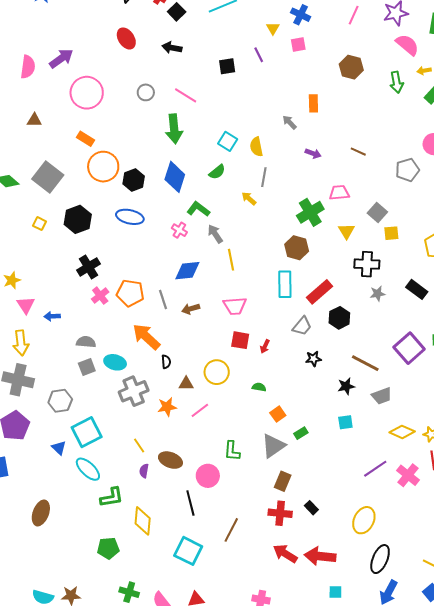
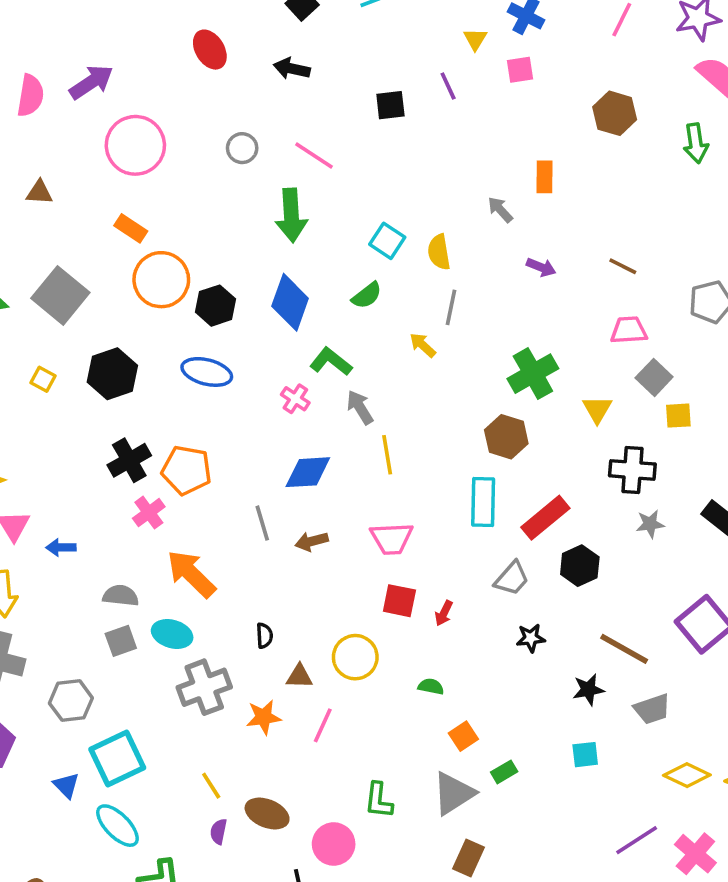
pink trapezoid: (339, 193) -> (629, 330), moved
orange pentagon: (130, 293) -> (187, 470), moved
orange arrow: (146, 337) -> (191, 574), moved
pink line: (200, 410) -> (323, 725), turned -30

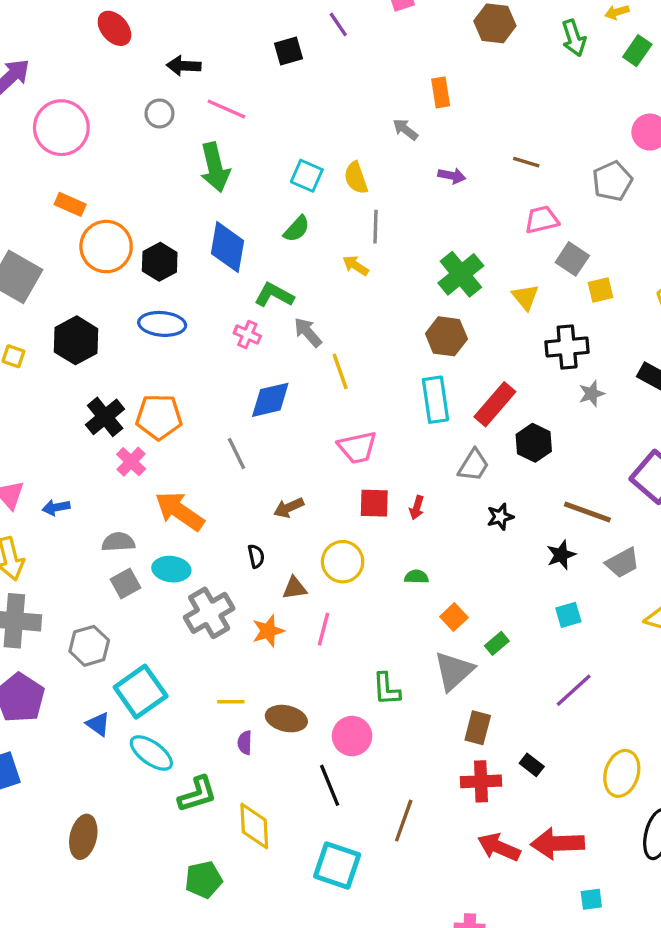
black arrow: (292, 69) -> (184, 66), moved
brown arrow: (312, 541) -> (289, 508), moved
yellow line: (211, 786) -> (231, 702), turned -48
purple line: (637, 840) -> (574, 690), moved

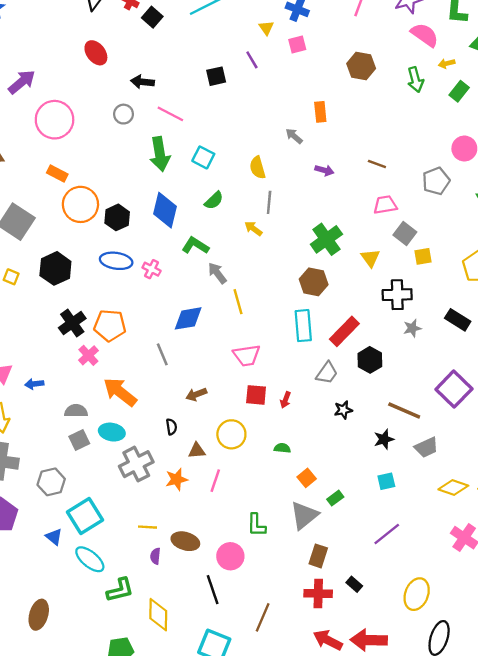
cyan square: (307, 176) -> (203, 157), moved
pink cross: (247, 335) -> (152, 269), moved

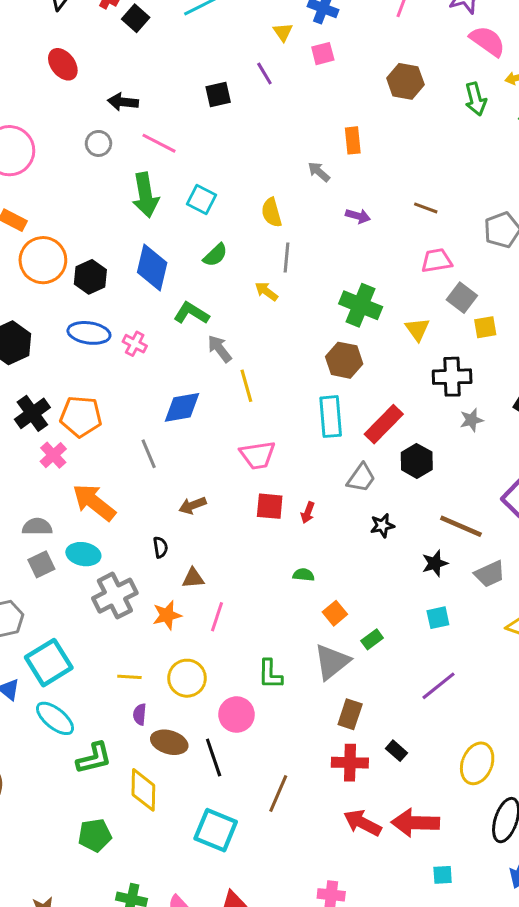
green cross: (326, 239) -> (361, 305), turned -32
yellow circle: (231, 434) -> (187, 678), moved
brown ellipse: (185, 541) -> (169, 742), moved

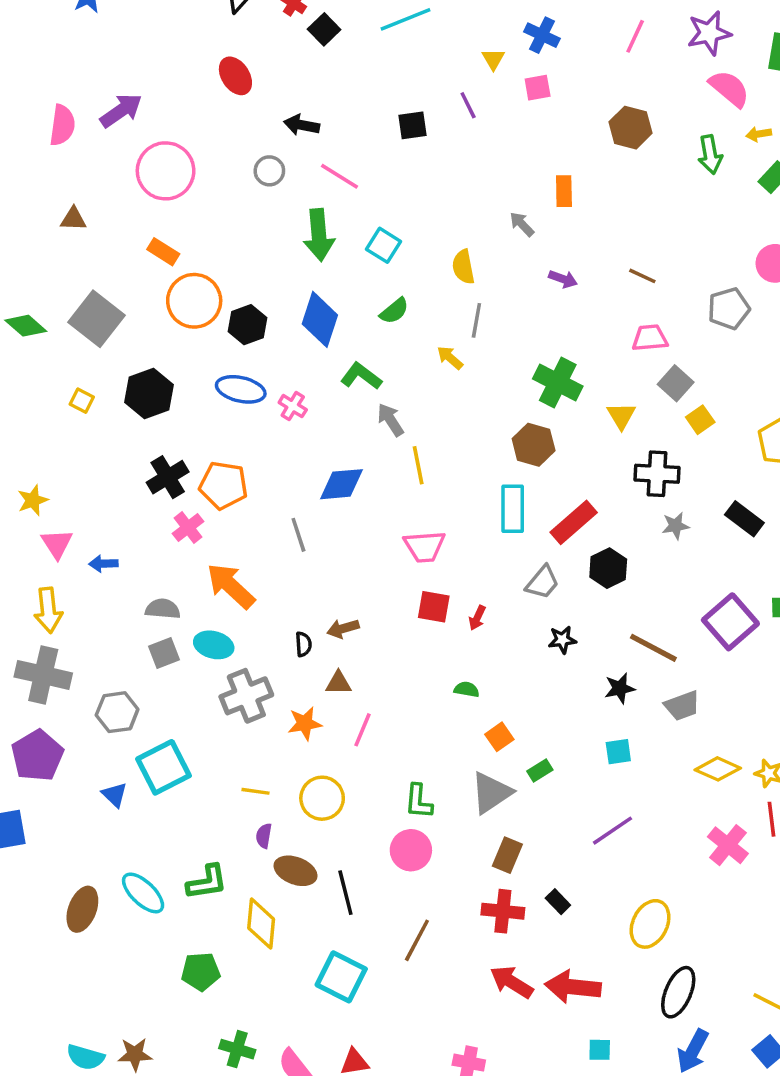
yellow square: (485, 327) -> (700, 420), turned -30
brown arrow: (192, 505) -> (343, 629), moved
pink circle: (237, 715) -> (411, 850), moved
cyan ellipse: (55, 718) -> (143, 893), moved

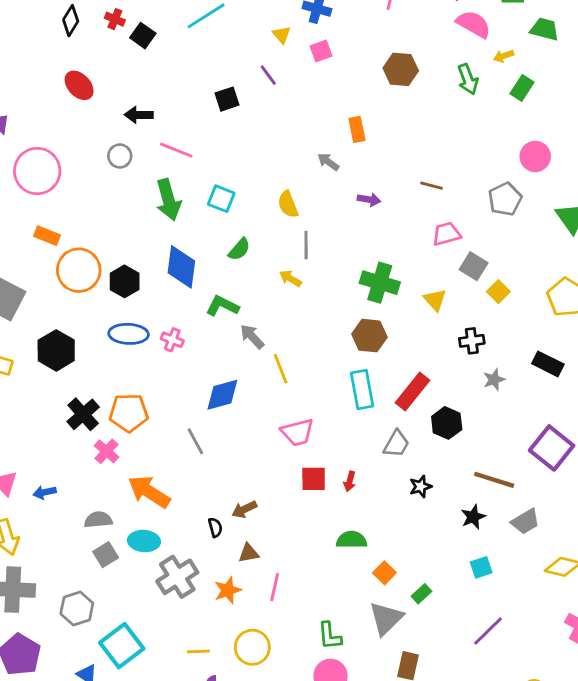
black cross: (657, 474) -> (472, 341), size x0.7
green semicircle: (467, 689) -> (352, 540), size x1.5

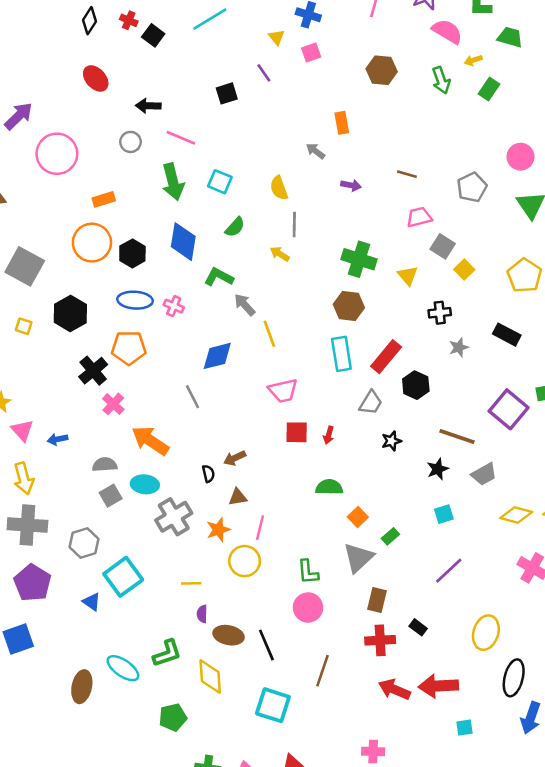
pink circle: (535, 156) -> (521, 157), moved
orange rectangle: (47, 236) -> (104, 199), moved, turned -40
orange pentagon: (129, 413) -> (129, 348), moved
yellow circle: (252, 647) -> (245, 561), moved

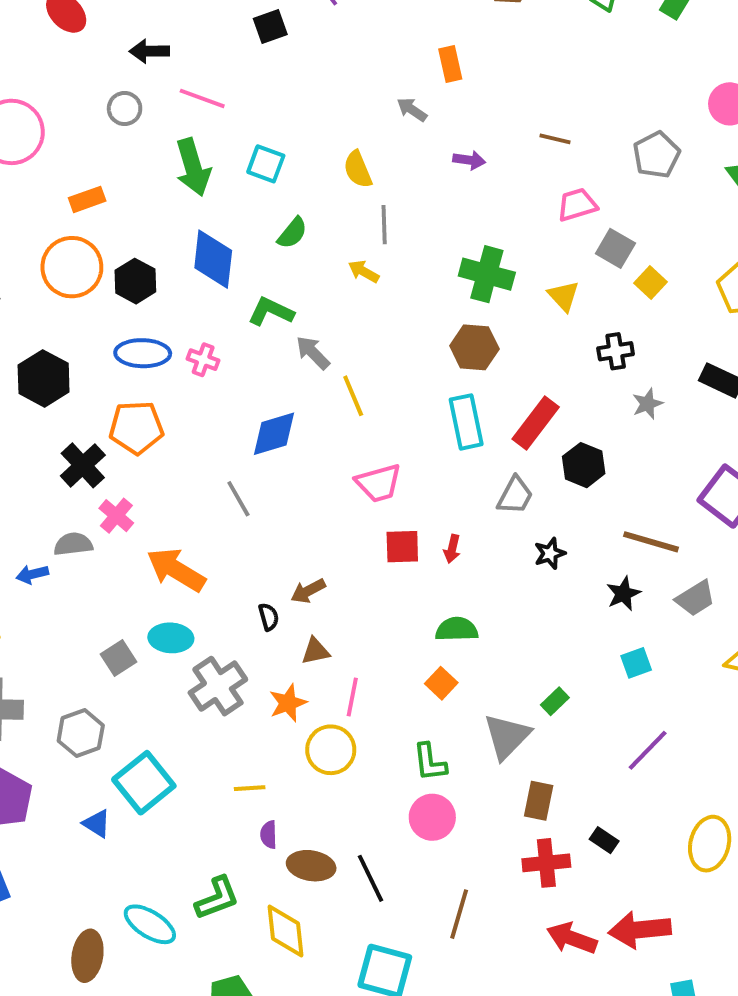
gray semicircle: (105, 465) -> (73, 544), moved
orange square: (358, 517) -> (441, 683), moved

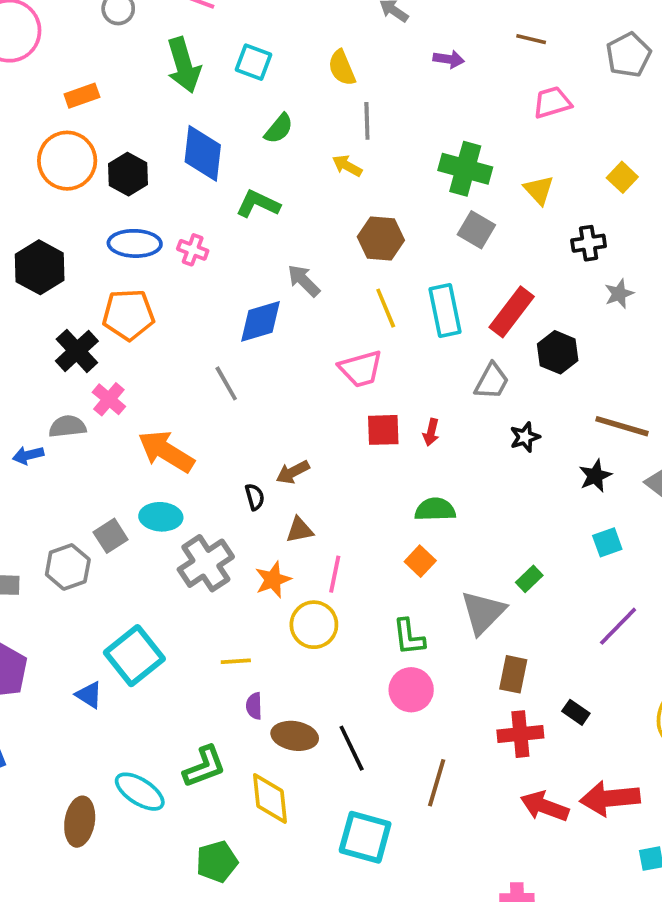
gray square: (615, 248) -> (476, 230), moved
brown hexagon: (474, 347) -> (381, 238), moved
gray arrow: (313, 353) -> (304, 281), moved
yellow line: (353, 396) -> (386, 308), moved
gray hexagon: (81, 733) -> (68, 567), moved

